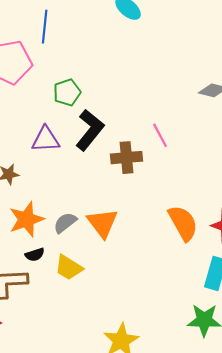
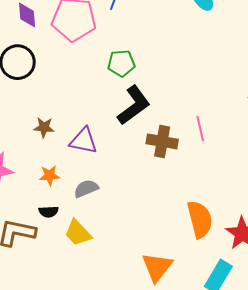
purple triangle: (46, 139) -> (83, 141), moved
orange star: (26, 219) -> (49, 175), size x0.6
orange triangle: (102, 223) -> (157, 267), moved

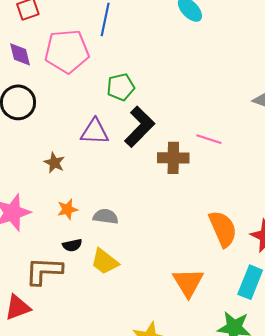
brown star: (44, 127) -> (54, 163), turned 30
pink line: (200, 129) -> (209, 139), turned -50
purple triangle: (83, 141) -> (95, 132), moved
gray semicircle: (86, 189) -> (106, 216), turned 40

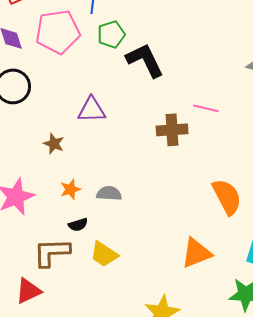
green pentagon: (121, 87) -> (111, 34), moved
black L-shape: (140, 127) -> (145, 60), moved, turned -66
yellow trapezoid: (105, 262) -> (104, 254), moved
orange triangle: (188, 283) -> (196, 253), turned 44

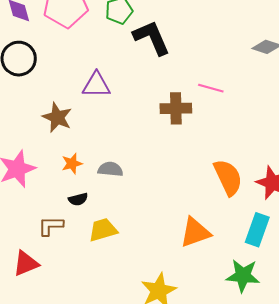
brown star: (54, 144) -> (57, 117), size x1.4
brown L-shape: (52, 252) -> (51, 226), size x0.7
yellow trapezoid: (104, 254) -> (103, 230), turned 128

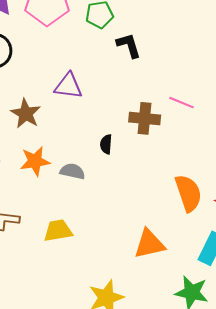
black L-shape: (152, 38) -> (129, 45), size x0.7
orange star: (72, 164) -> (35, 161), size x1.4
black semicircle: (78, 199) -> (106, 144), moved, turned 102

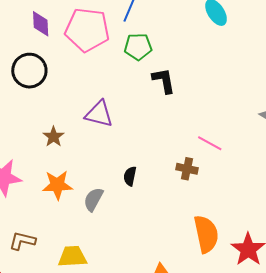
brown star: (26, 114) -> (54, 137), size x0.7
brown cross: (145, 118) -> (187, 169), moved, size x0.7
gray semicircle: (72, 171) -> (93, 199), turned -80

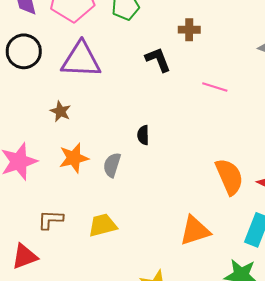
black L-shape: (164, 81) -> (158, 60), moved
purple triangle: (99, 114) -> (81, 60), moved, size x1.4
brown cross: (187, 169) -> (189, 30), moved

